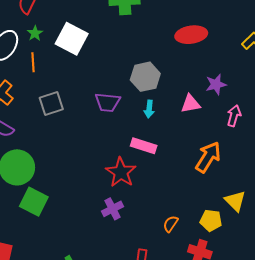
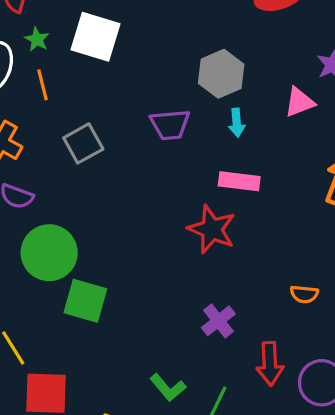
purple cross: (112, 209) -> (218, 321), moved
orange semicircle: (171, 224) -> (304, 294), turned -108

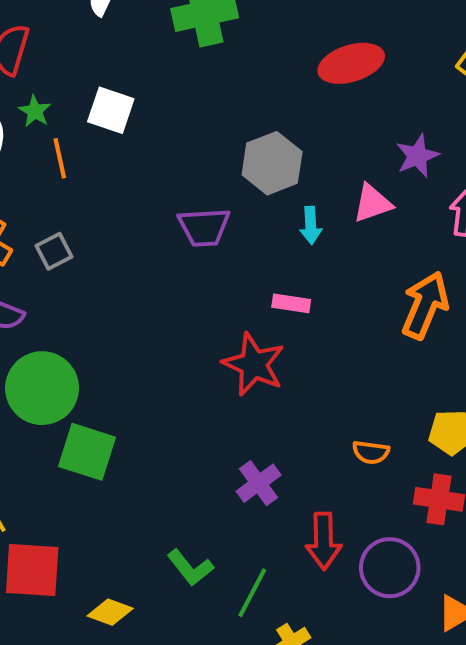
white square: (95, 37) -> (111, 110), size x0.7
orange line: (43, 85) -> (60, 158), moved
cyan arrow: (237, 123) -> (311, 225), moved
gray square: (83, 143) -> (54, 251), moved, size x0.7
pink rectangle: (239, 181) -> (291, 303), size x0.7

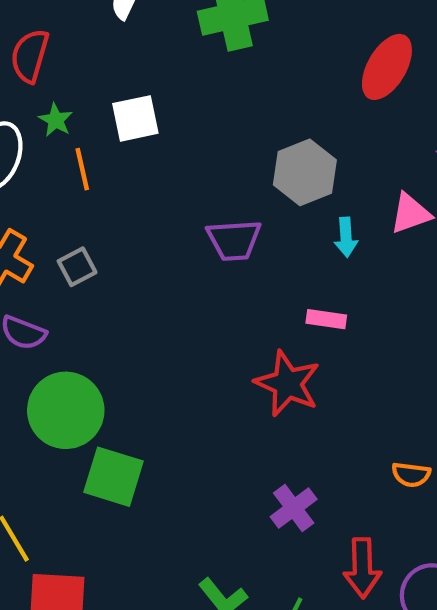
red ellipse: (351, 63) -> (387, 67), turned -42
white square: (111, 110) -> (135, 118), turned -30

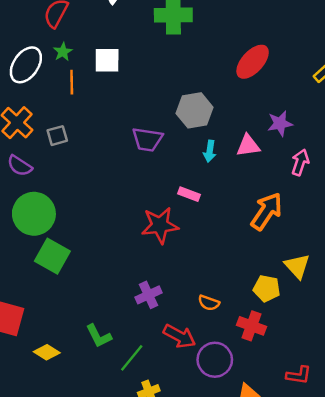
red star: (287, 383) -> (160, 225), turned 30
orange semicircle: (411, 475) -> (209, 303), moved
red arrow: (362, 568) -> (179, 336), turned -72

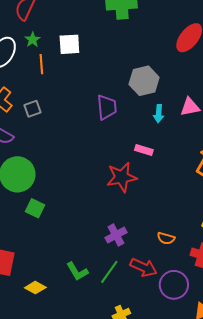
purple trapezoid: (147, 139) -> (107, 107), turned -100
green square: (52, 256) -> (35, 208), size x0.7
green line: (132, 358) -> (109, 272), moved

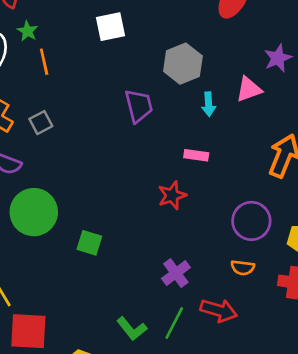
white square: (69, 44) -> (110, 27), moved
red star: (122, 177) -> (172, 195), size x0.7
green square: (35, 208) -> (89, 243), moved
purple circle: (174, 285) -> (251, 221), moved

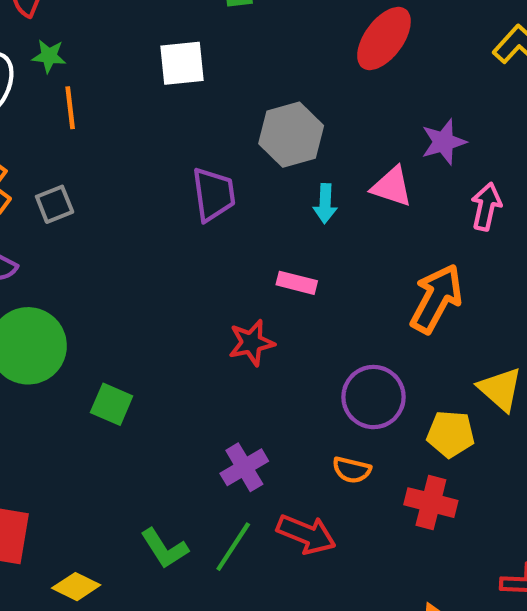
green star: (27, 31) -> (49, 56), turned -30
pink triangle: (249, 89) -> (392, 187), turned 32

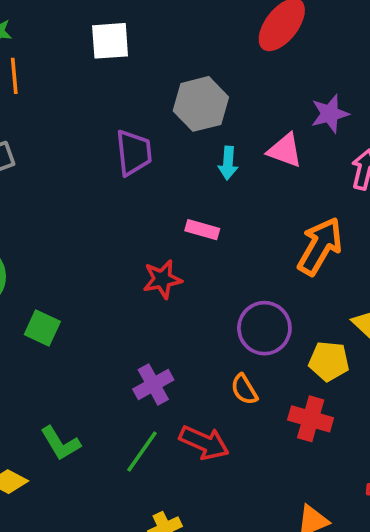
orange semicircle: (352, 470) -> (244, 389), turned 44
green L-shape: (164, 548) -> (60, 443), moved

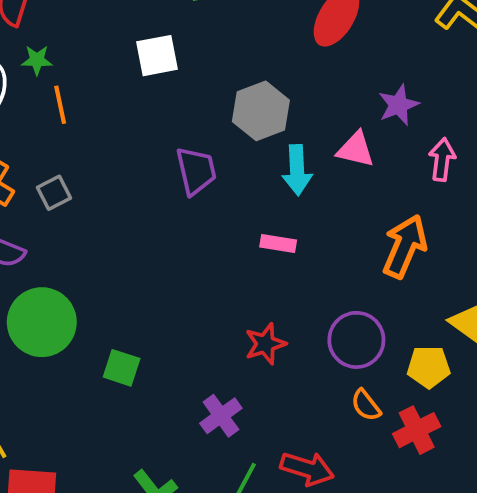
cyan arrow: (228, 163) -> (297, 170), size x1.4
red star: (162, 279) -> (265, 344), moved
purple cross: (153, 385) -> (221, 416), moved
orange semicircle: (244, 389) -> (366, 405), moved
red cross: (311, 419) -> (417, 430), turned -36

